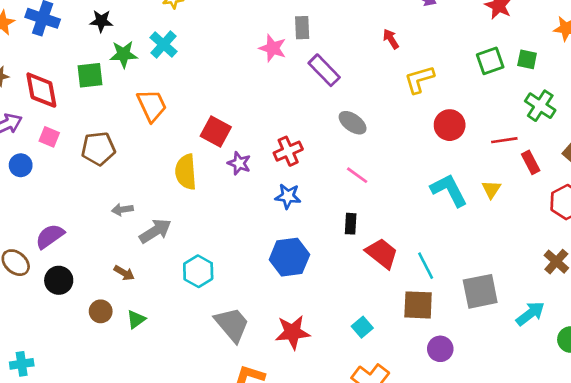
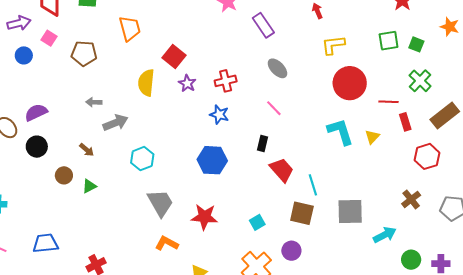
red circle: (450, 125) -> (350, 83), size x1.4
purple circle: (440, 349) -> (291, 251), moved

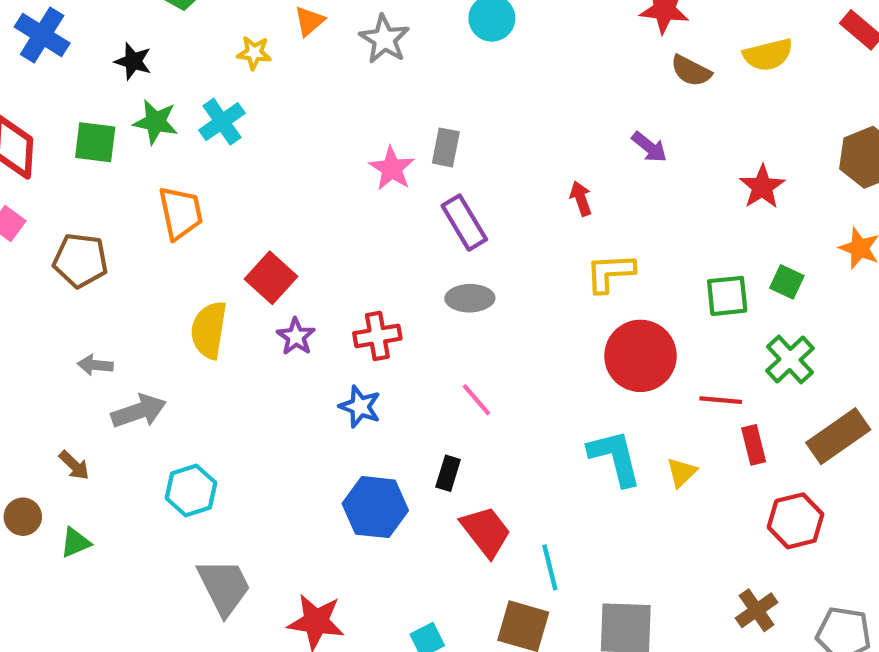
green square: (389, 41) -> (727, 296), moved
gray ellipse: (277, 68) -> (470, 298), moved, turned -50
blue hexagon: (212, 160) -> (375, 507), moved

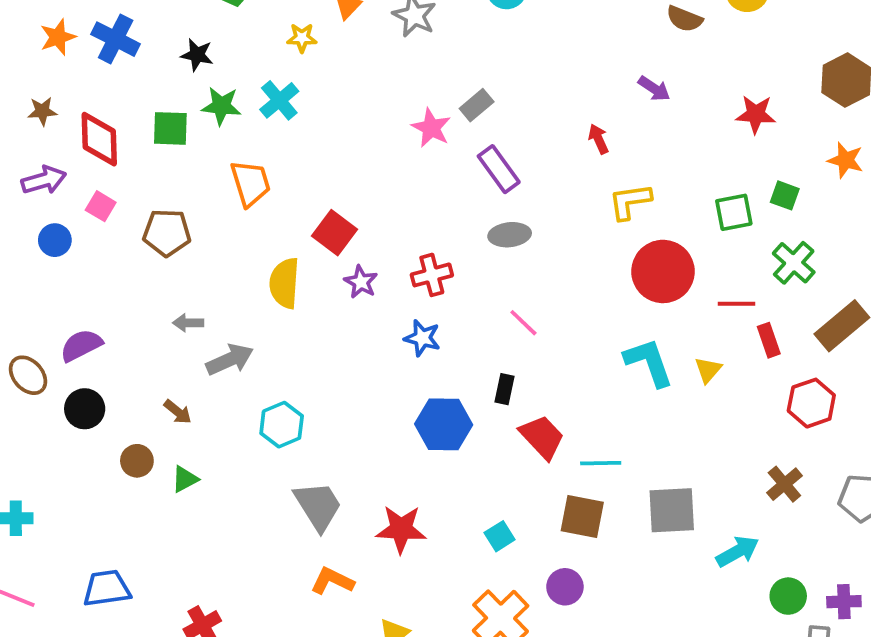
gray rectangle: (446, 147) -> (477, 105), turned 44
red star: (762, 187) -> (756, 114), turned -30
cyan line: (550, 567) -> (601, 463), turned -72

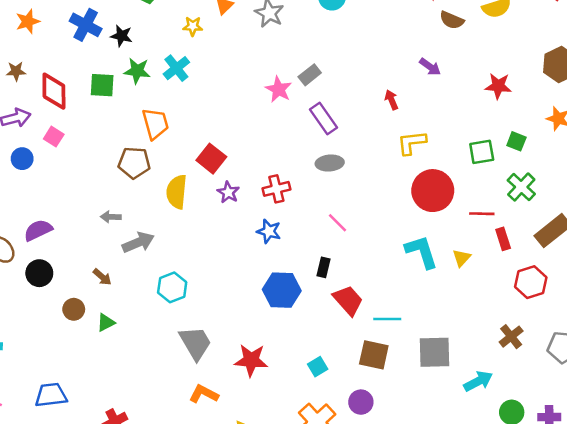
blue cross: (116, 39) -> (86, 25), moved
brown pentagon: (167, 233) -> (134, 163), moved

